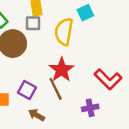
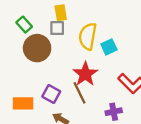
cyan square: (85, 13) -> (109, 47), moved

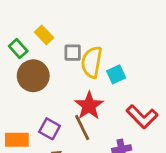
yellow rectangle: (61, 13) -> (44, 35), moved, turned -35
gray square: (57, 28) -> (73, 53), moved

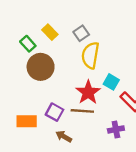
gray square: (73, 53) -> (81, 33), moved, turned -35
cyan square: (116, 74) -> (111, 82), moved, turned -35
brown line: (82, 127) -> (82, 111), turned -60

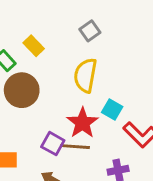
gray square: (81, 33) -> (90, 31), moved
purple square: (54, 112) -> (53, 144), moved

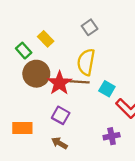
red star: (82, 123) -> (59, 83), moved
brown line: (75, 147) -> (78, 82), moved

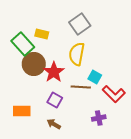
gray square: (90, 27) -> (80, 24), size x1.5
yellow rectangle: (46, 39) -> (42, 34), turned -32
green rectangle: (24, 51) -> (23, 44), size x1.6
brown line: (78, 82) -> (81, 87), moved

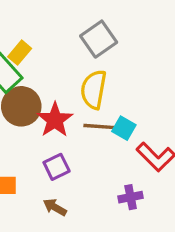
yellow rectangle: (42, 34) -> (20, 53), moved, turned -64
brown line: (81, 87) -> (100, 127), moved
purple square: (55, 100) -> (57, 167), turned 35

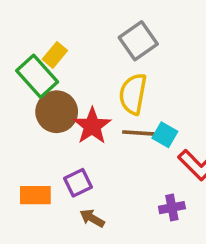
purple square: (57, 167) -> (78, 183), moved

